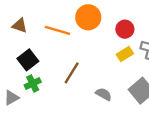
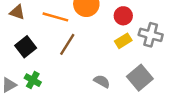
brown line: (72, 73) -> (67, 44), moved
green cross: (33, 84) -> (33, 80), moved, turned -35

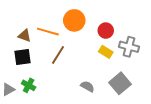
brown triangle: (17, 12) -> (25, 36), moved
yellow rectangle: (123, 41) -> (106, 52), turned 64
black square: (26, 47) -> (22, 57), turned 30

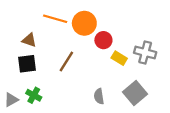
red circle: (106, 31) -> (103, 40), moved
orange line: (48, 32) -> (55, 19), moved
gray semicircle: (87, 86) -> (99, 96), turned -128

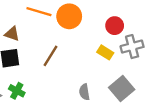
red circle: (103, 40) -> (115, 26), moved
gray cross: (145, 52) -> (132, 47), turned -30

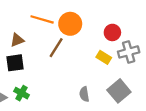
brown triangle: (12, 34) -> (17, 40), turned -40
brown line: (51, 56) -> (56, 48), moved

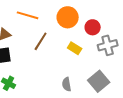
orange circle: (70, 24) -> (68, 17), moved
yellow rectangle: (104, 57) -> (75, 48), moved

